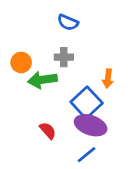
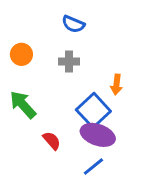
orange circle: (21, 62) -> (21, 54), moved
green arrow: (42, 80) -> (23, 105), moved, turned 56

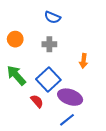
blue square: (93, 110) -> (48, 79), moved

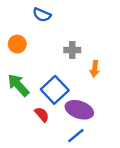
blue semicircle: (52, 17) -> (42, 15), moved
gray cross: (49, 44) -> (72, 50), moved

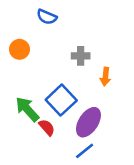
green arrow: (18, 85) -> (27, 109), moved
purple ellipse: (79, 110) -> (88, 122), turned -76

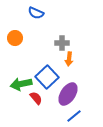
orange arrow: (105, 77) -> (69, 59), moved
green arrow: (27, 109) -> (21, 84), turned -60
blue line: (85, 151) -> (74, 116), moved

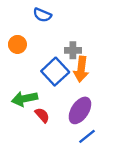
orange arrow: (69, 59) -> (81, 69), size x1.5
blue square: (47, 77) -> (55, 72), moved

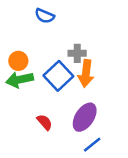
orange circle: (17, 44) -> (18, 61), moved
green arrow: (25, 99) -> (20, 80), moved

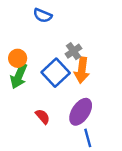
gray cross: (77, 53) -> (73, 51), turned -35
green arrow: (20, 80) -> (19, 76), turned -55
blue line: (92, 145) -> (88, 138), turned -66

